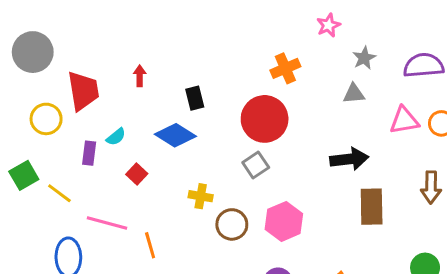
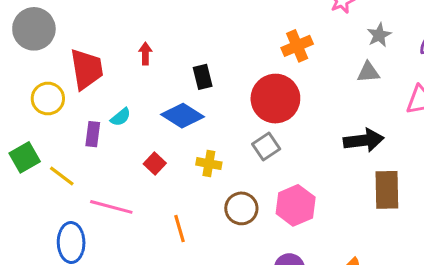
red square: (137, 174) -> (155, 164), moved
yellow cross: (201, 196) -> (209, 164), moved
orange line: (150, 245) -> (179, 229), moved

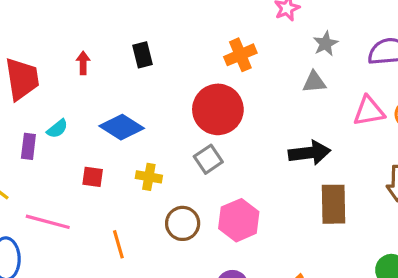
black rectangle: (203, 77) -> (142, 55), moved
red square: (155, 164) -> (93, 177), turned -35

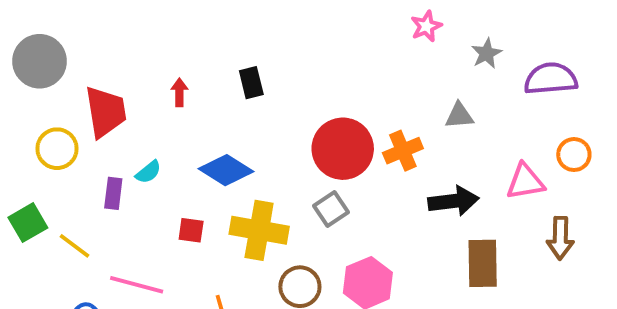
gray star: (325, 44) -> (486, 53), moved
orange cross: (240, 55) -> (403, 151), moved
pink triangle: (369, 111) -> (525, 182), moved
yellow cross: (149, 177) -> (259, 230), size x1.8

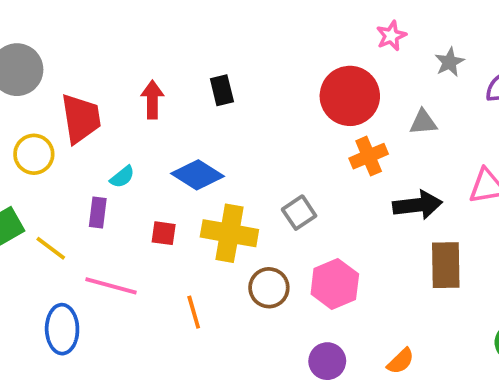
red arrow: (179, 92) -> (152, 100), size x1.4
red circle: (343, 149) -> (350, 96), moved
purple rectangle: (113, 193) -> (98, 213), moved

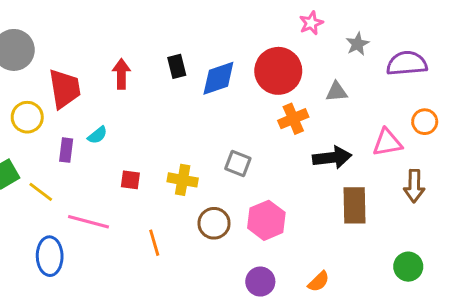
blue diamond: (197, 175) -> (218, 78), moved, turned -51
purple rectangle: (98, 213) -> (66, 150), moved
gray square: (299, 213) -> (238, 163), turned -35
yellow cross: (229, 233) -> (183, 180), size x0.7

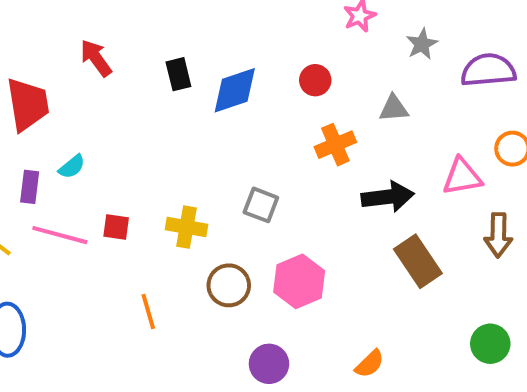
red circle: (278, 71) -> (315, 80), size x0.5
red arrow: (121, 74) -> (96, 58), moved, turned -36
brown rectangle: (354, 205) -> (418, 261), turned -33
pink line: (88, 222) -> (60, 235), moved
purple circle: (260, 282) -> (269, 364), moved

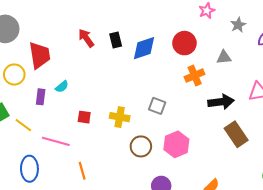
red arrow: (96, 58) -> (86, 38), moved
red circle: (315, 80) -> (184, 43), size x1.5
pink line: (60, 235) -> (56, 141), moved
orange line: (148, 312) -> (82, 171), moved

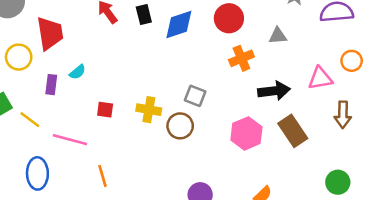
pink hexagon: (176, 144) -> (246, 133), moved
brown circle: (141, 146) -> (180, 126), moved

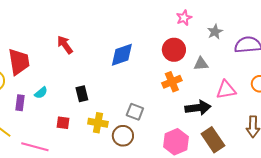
black rectangle: (144, 15) -> (82, 94), moved
red circle: (229, 18) -> (174, 50), moved
pink triangle: (320, 78) -> (226, 90), moved

